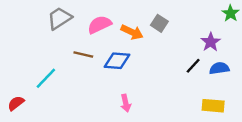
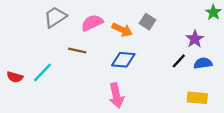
blue diamond: (117, 61) -> (123, 60), moved
red semicircle: (16, 103) -> (15, 77), moved, turned -126
pink arrow: (126, 103) -> (116, 96), size x1.5

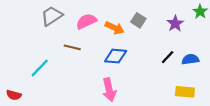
purple star: (195, 39) -> (175, 24), moved
red semicircle: (15, 77) -> (14, 95), moved

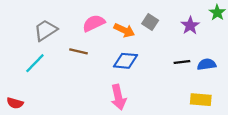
gray trapezoid: (52, 16) -> (46, 30), moved
black line: (168, 57) -> (182, 62), turned 40
cyan line: (40, 68) -> (35, 63), moved

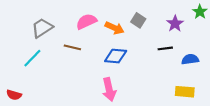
black line: (182, 62) -> (165, 48), moved

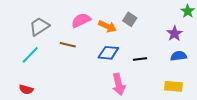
purple star: (175, 24) -> (174, 34), moved
black line: (165, 48) -> (140, 59), moved
pink arrow: (109, 90) -> (119, 84), moved
red semicircle: (14, 95) -> (26, 89), moved

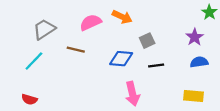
gray square: (130, 19) -> (147, 41), moved, turned 32
orange arrow: (107, 26) -> (122, 17), moved

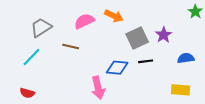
purple star: (195, 37) -> (164, 35), moved
gray square: (147, 41) -> (137, 38), size x1.5
blue diamond: (121, 59) -> (117, 68), moved
pink arrow: (132, 94) -> (98, 88), moved

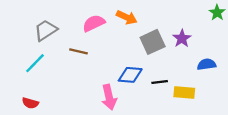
black line: (146, 61) -> (160, 82), moved
yellow rectangle: (181, 90) -> (184, 93), moved

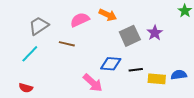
blue semicircle: (207, 64) -> (179, 75), moved
pink arrow: (109, 97) -> (93, 83), turned -35

